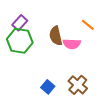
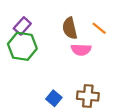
brown semicircle: (56, 36) -> (70, 28), moved
brown cross: (78, 85) -> (88, 96), turned -36

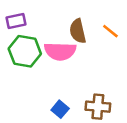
purple rectangle: (22, 26) -> (16, 21), moved, turned 36
pink semicircle: (81, 50) -> (60, 51), moved, size x1.4

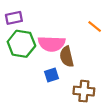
brown semicircle: (78, 31) -> (67, 57), moved
blue square: (60, 109) -> (52, 75), moved, turned 32

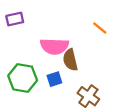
green hexagon: (21, 44) -> (23, 78), moved
brown cross: (84, 91) -> (88, 96), turned 30

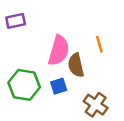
orange line: (100, 28) -> (99, 44), moved, turned 35
pink semicircle: (54, 46) -> (59, 50), turned -76

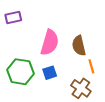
orange line: (99, 44) -> (91, 66), moved
brown semicircle: (76, 65) -> (79, 46), moved

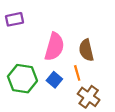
orange line: (91, 66) -> (77, 73), moved
blue square: (50, 73) -> (54, 80), turned -32

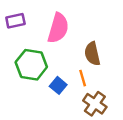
pink semicircle: (54, 47) -> (58, 28), moved
green hexagon: (22, 79) -> (31, 65), moved

